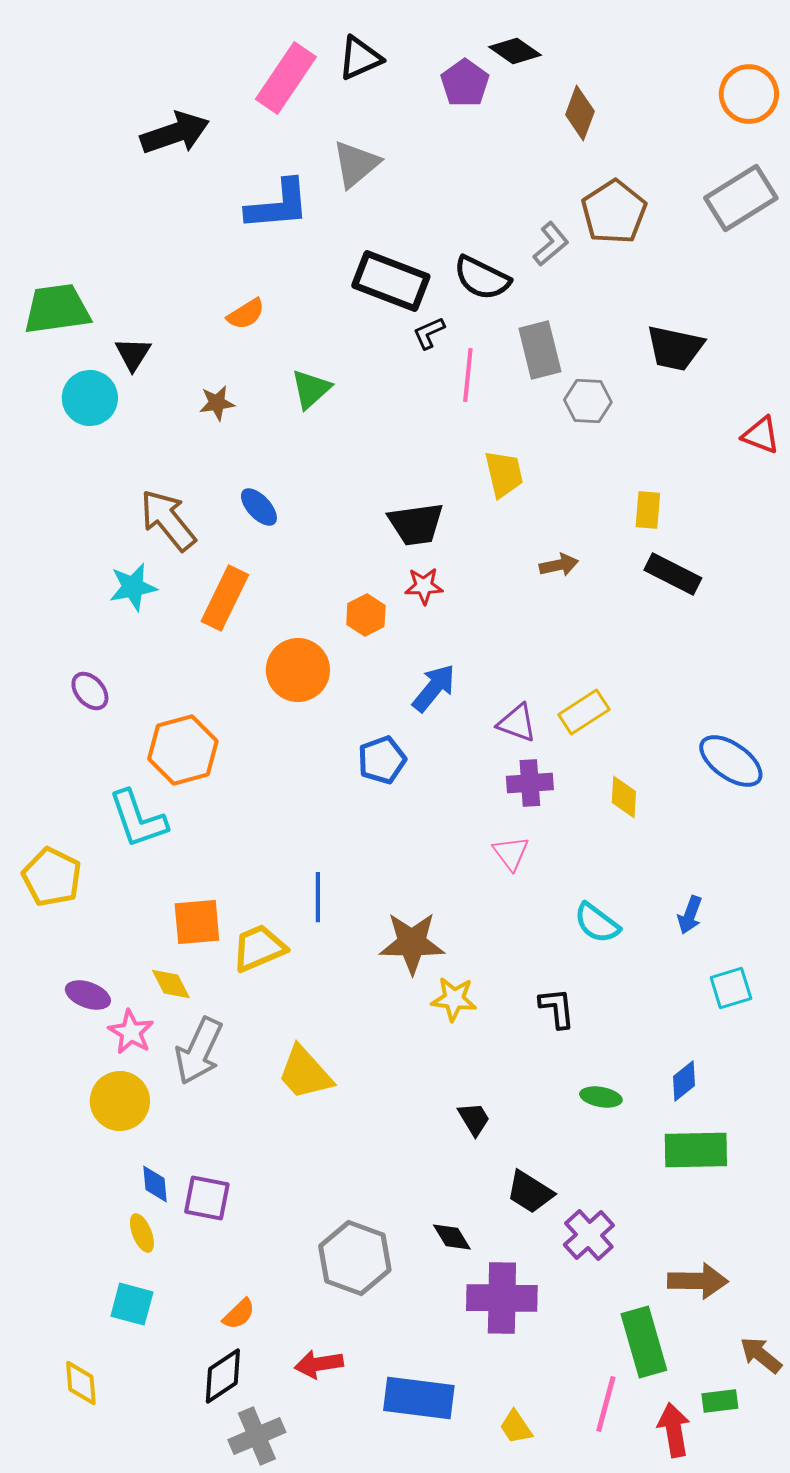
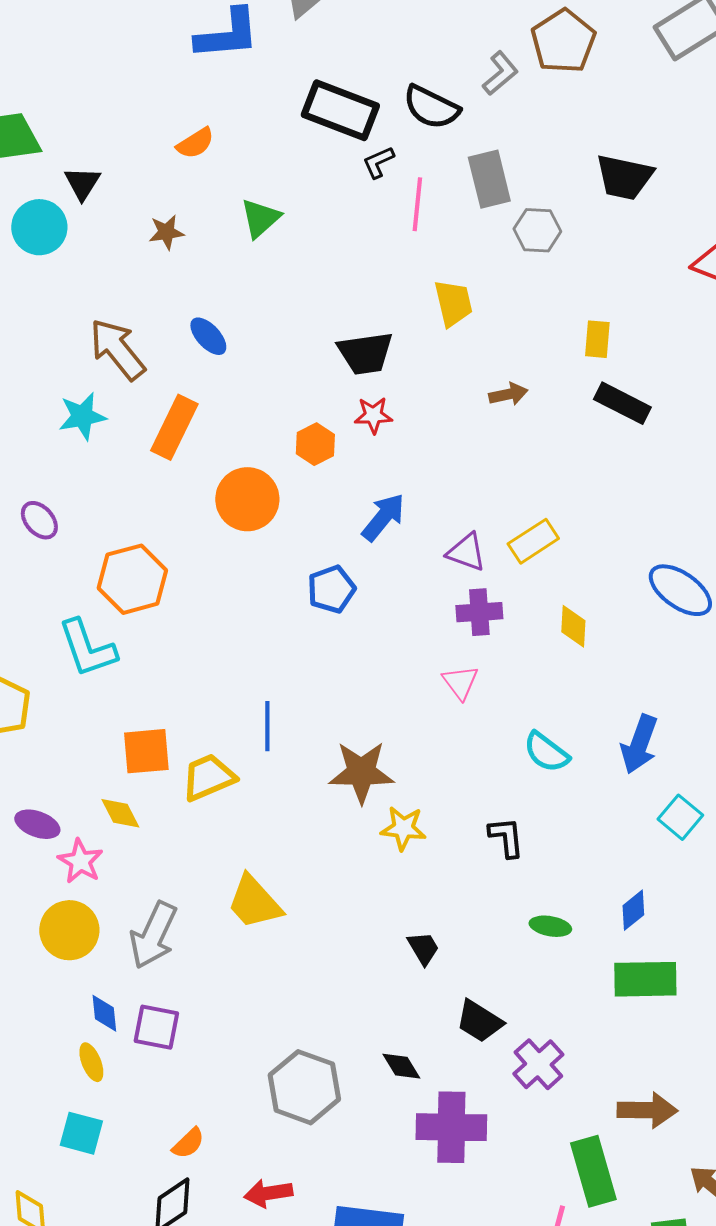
blue arrow: (690, 915) -> (639, 744), size x1.5
cyan square: (731, 988) -> (680, 817), turned -33
gray arrow: (199, 1051) -> (153, 935), moved

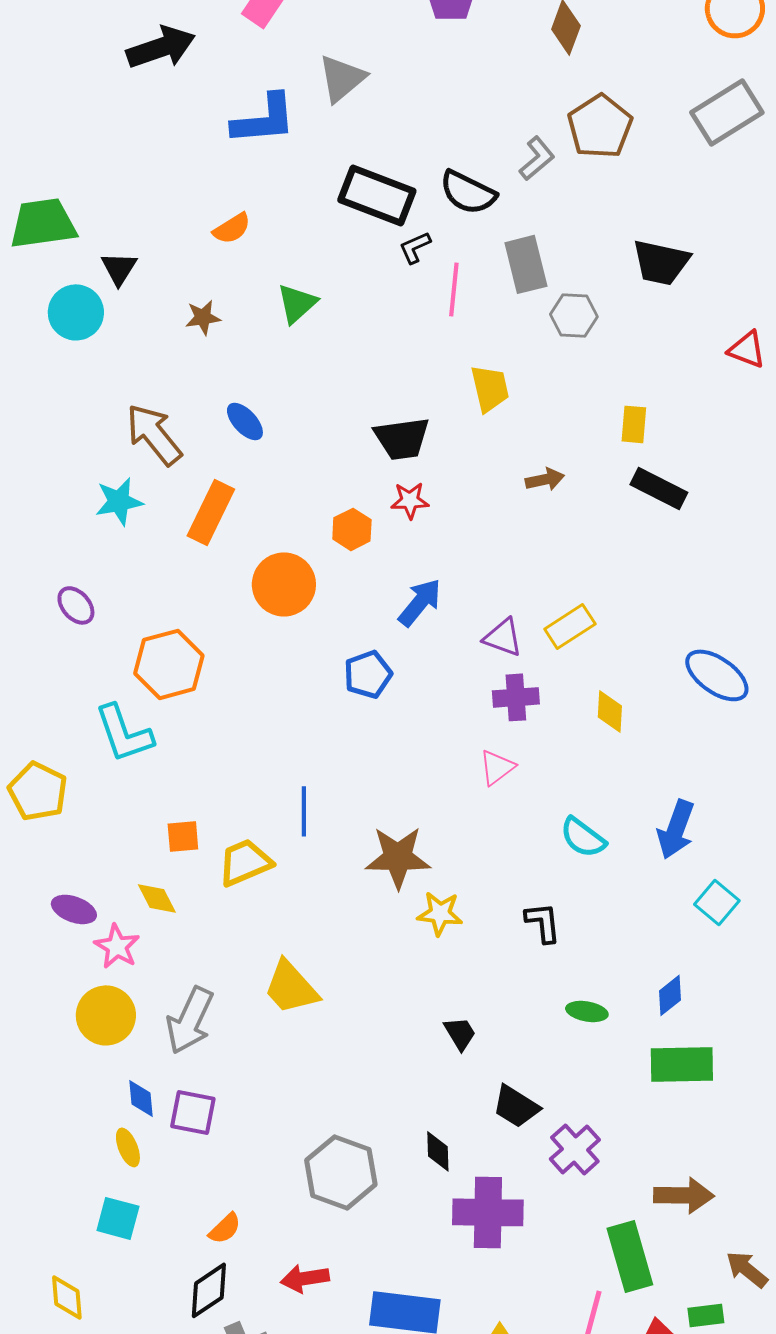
pink triangle: (460, 682) -> (497, 767), turned 30
orange square: (146, 751) -> (183, 836), size x0.7
black diamond: (401, 1066) -> (438, 1151), turned 30

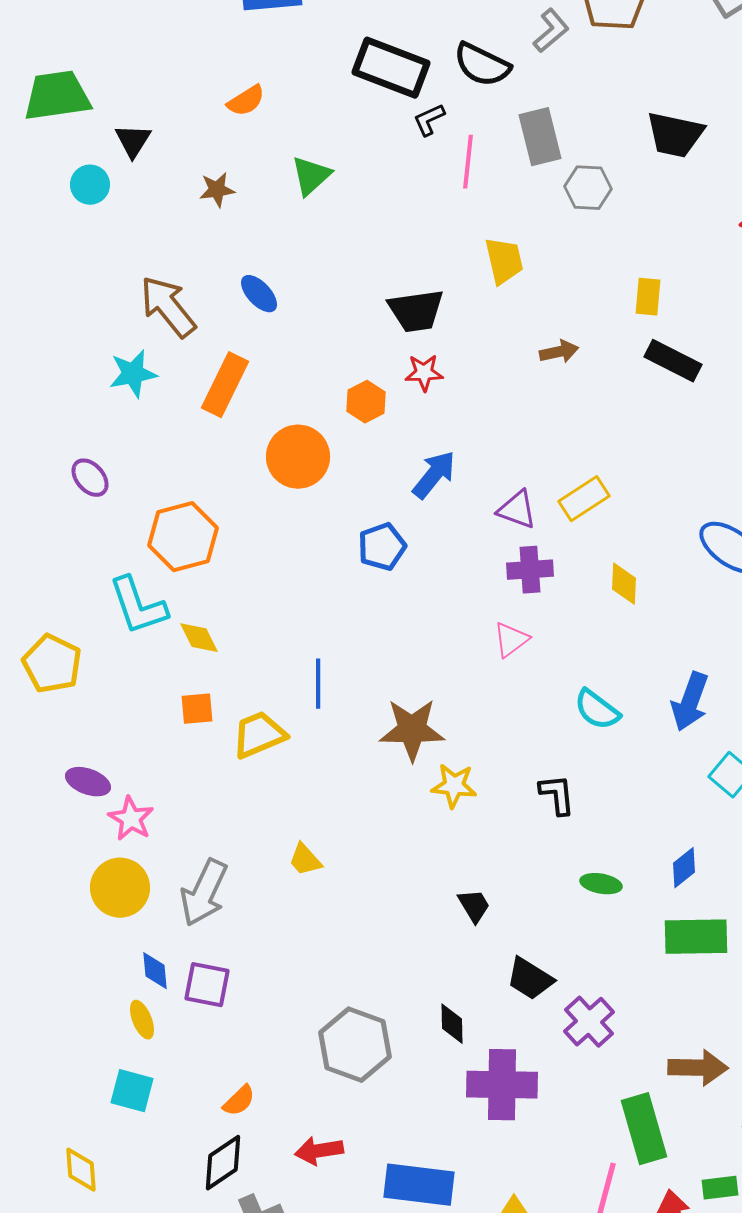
cyan circle: (76, 312) -> (90, 185), size x0.7
yellow diamond: (157, 898) -> (199, 638), moved
yellow trapezoid: (291, 987) -> (305, 860), size x0.6

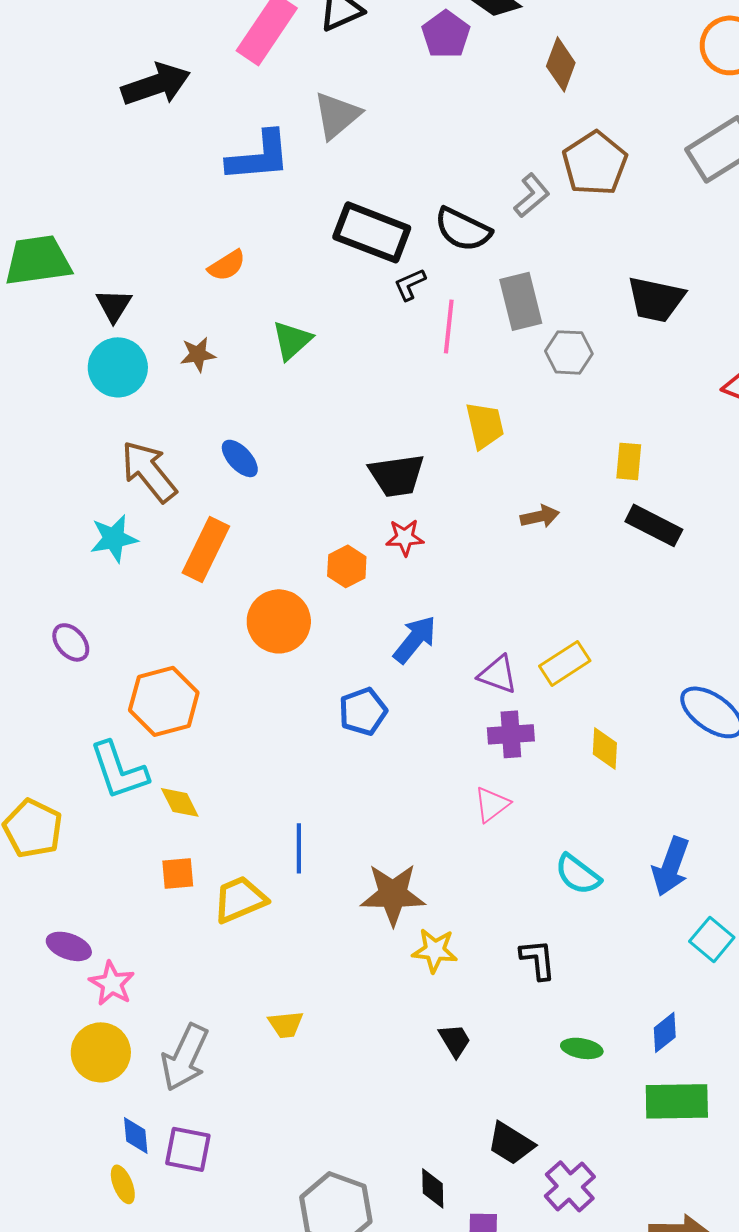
cyan circle: (90, 185) -> (118, 367), moved, size x1.5
yellow trapezoid: (305, 860) -> (286, 1024), turned -54
black trapezoid: (474, 906) -> (455, 1040), moved

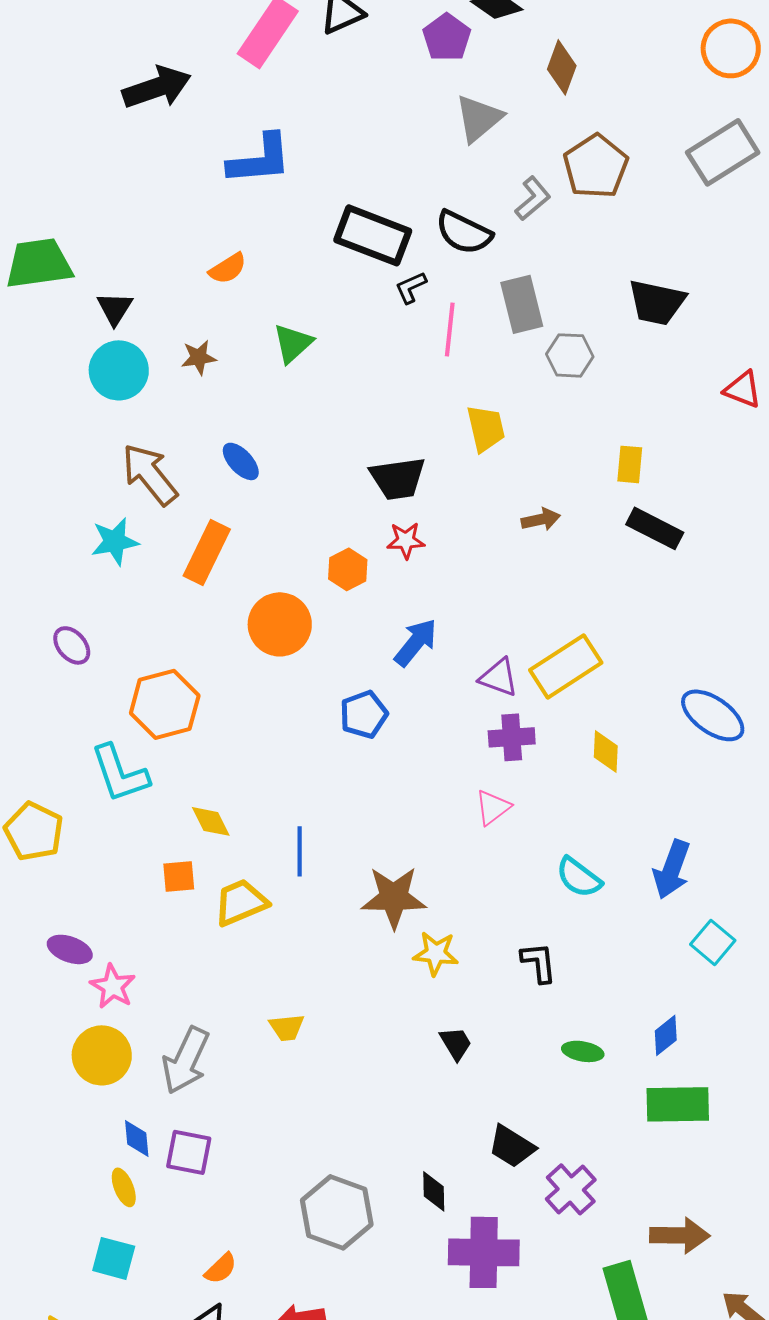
gray triangle: (337, 115) -> (479, 118), moved
yellow rectangle: (565, 663) -> (566, 666), size x1.4
yellow diamond: (180, 802) -> (211, 821), moved

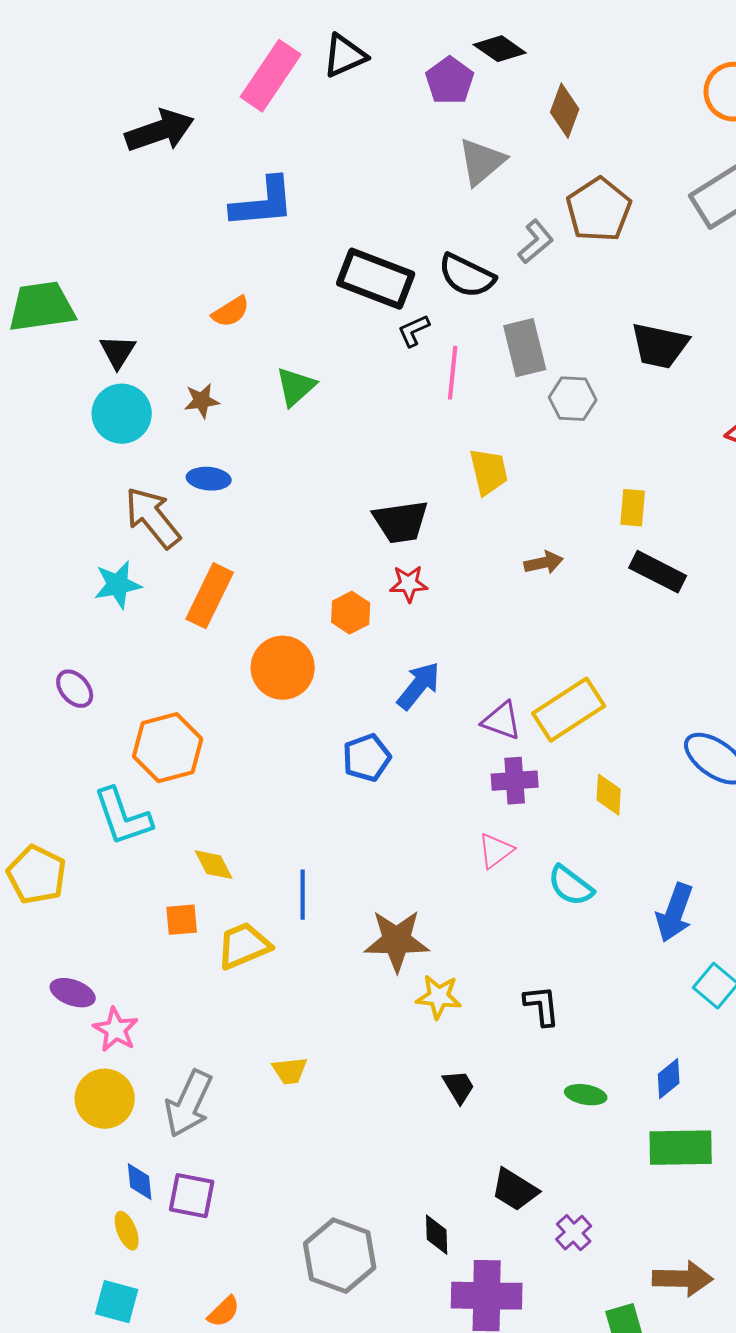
blue ellipse: (241, 461) -> (209, 479), moved, turned -42
cyan semicircle: (579, 877) -> (571, 886), moved
purple cross: (571, 1189) -> (574, 1233), size x0.7

